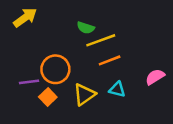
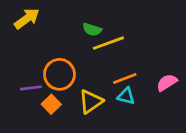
orange line: (110, 60) -> (125, 78), moved

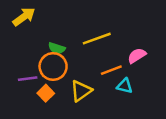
green semicircle: (92, 29) -> (57, 48), moved
pink semicircle: (167, 82) -> (137, 56), moved
cyan triangle: (126, 96) -> (125, 86), moved

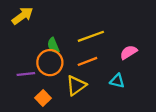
green semicircle: (57, 48) -> (53, 45), turned 49
orange line: (111, 70) -> (87, 61), moved
orange square: (46, 93) -> (43, 98), moved

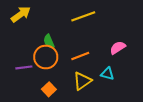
yellow line: (91, 36) -> (83, 16), moved
yellow triangle: (76, 85) -> (82, 81), moved
orange square: (43, 98) -> (49, 89), moved

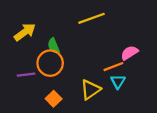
yellow arrow: (21, 14) -> (25, 32), moved
orange line: (80, 56) -> (113, 67), moved
cyan triangle: (107, 74) -> (118, 82), turned 48

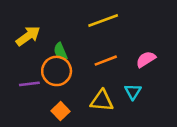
orange line: (113, 67) -> (106, 61), moved
yellow triangle: (90, 90) -> (102, 101), turned 40

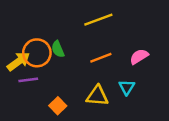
yellow arrow: (28, 36) -> (18, 61), moved
orange circle: (57, 71) -> (37, 53), moved

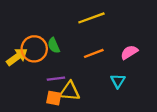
purple line: (28, 80) -> (56, 79), moved
yellow triangle: (97, 96) -> (70, 91), moved
orange square: (58, 106) -> (54, 98), turned -35

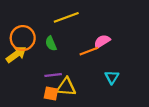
yellow line: (91, 18) -> (66, 17), moved
orange circle: (34, 49) -> (23, 38), moved
pink semicircle: (129, 52) -> (102, 41), moved

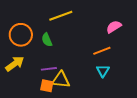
pink semicircle: (102, 41) -> (114, 27), moved
orange line: (89, 51) -> (102, 51), moved
yellow arrow: (16, 54) -> (15, 64), moved

